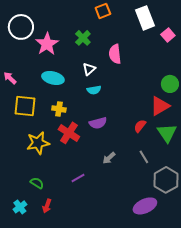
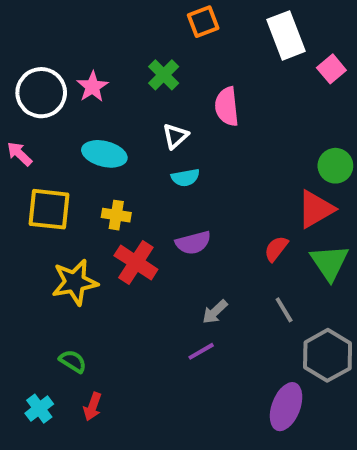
white circle: (21, 27) -> (41, 93), moved
pink star: (47, 44) -> (93, 87), size x0.7
purple line: (78, 178) -> (201, 351), moved
purple ellipse: (145, 206) -> (286, 407), turned -45

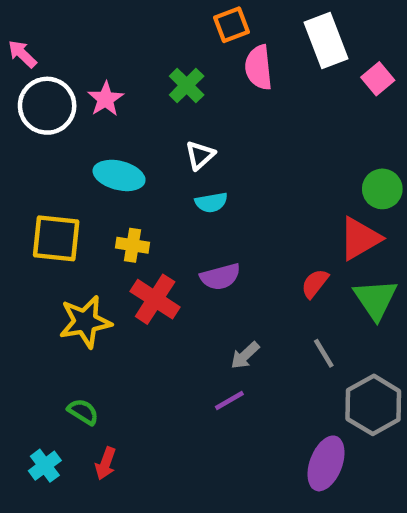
pink semicircle: (227, 106) -> (259, 67), moved
pink arrow: (19, 154) -> (22, 54), moved

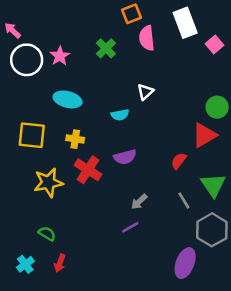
white triangle: (200, 155) -> (145, 92), moved
green triangle: (376, 299) -> (213, 185), moved

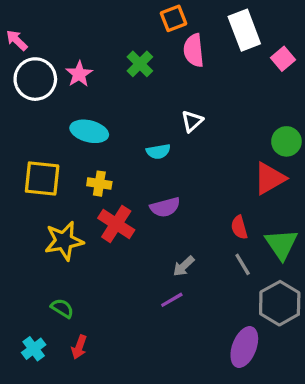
red semicircle: (179, 161) -> (239, 227), moved, turned -54

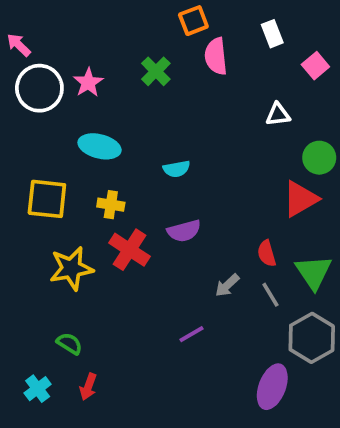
white rectangle: (244, 30) -> (272, 34), size x0.6
white triangle: (192, 121) -> (278, 114), moved, turned 35
gray arrow: (184, 266) -> (227, 285), moved

